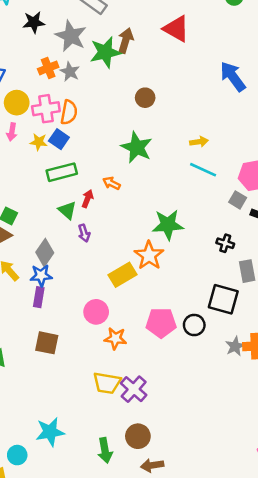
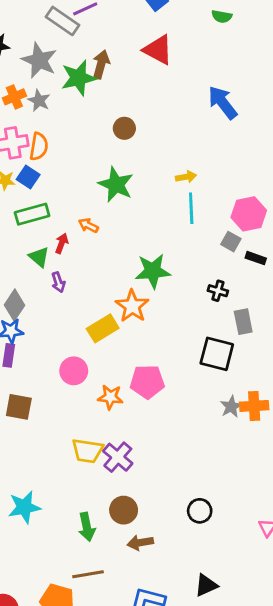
cyan line: (203, 170) -> (191, 208), turned 64
black circle: (194, 325) -> (200, 511), moved
orange star: (115, 338) -> (110, 397), moved

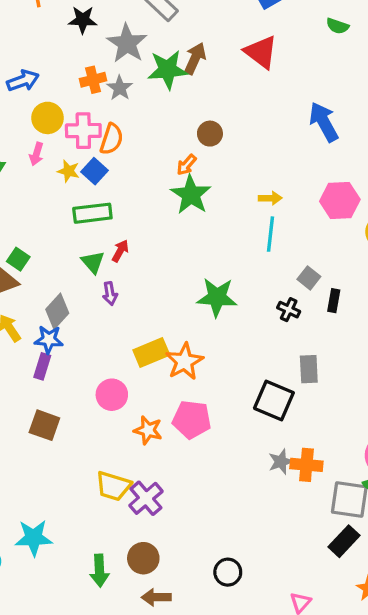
pink hexagon: (249, 214) -> (340, 200), moved
orange arrow: (88, 225) -> (186, 165), moved, turned -84
black rectangle: (256, 258) -> (334, 301), turned 72
black cross: (218, 291) -> (289, 310), moved
orange star: (132, 306) -> (184, 362), moved

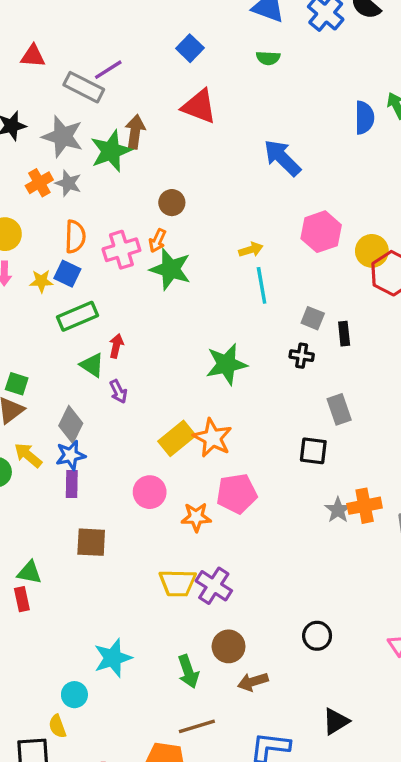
pink cross: (83, 131) -> (121, 250), moved
black square: (274, 400) -> (313, 451), size x0.7

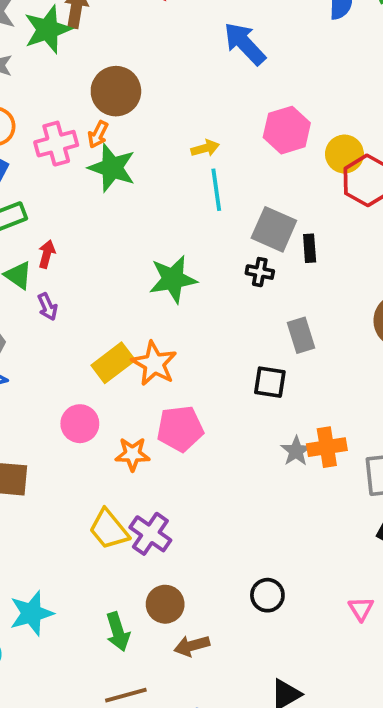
brown circle: (172, 203) -> (116, 91), size x1.6
gray square: (313, 318) -> (274, 229), size x1.6
yellow trapezoid: (178, 583) -> (109, 529), turned 48

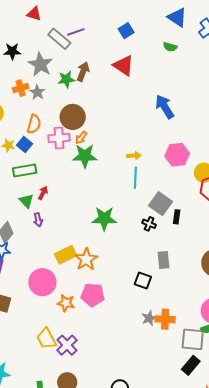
green star: (48, 29) -> (66, 79), size x0.7
brown circle: (116, 91) -> (73, 117), moved
green star: (112, 168) -> (85, 156), turned -30
pink circle: (80, 424) -> (42, 282), size x1.4

